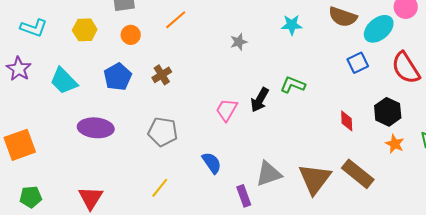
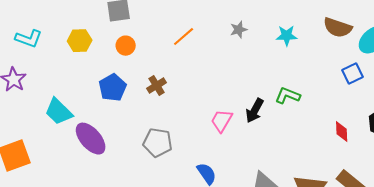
orange line: (176, 20) -> (184, 37), moved
gray star: (239, 42) -> (239, 30), moved
cyan trapezoid: (64, 81) -> (59, 112), moved
purple ellipse: (96, 128) -> (91, 139), turned 44

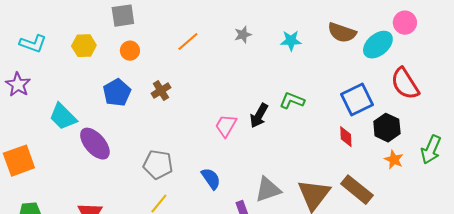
blue square: (353, 74) -> (357, 100), moved, size x1.5
gray pentagon: (158, 143) -> (158, 165), moved

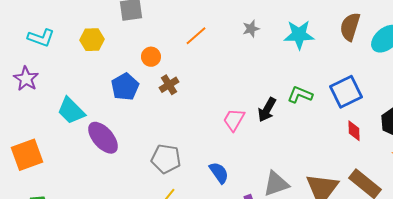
brown semicircle: (342, 33) -> (350, 27), turned 88
cyan star: (291, 41) -> (299, 35), size x1.4
orange circle: (130, 51) -> (151, 57), moved
blue square: (357, 100) -> (346, 92), moved

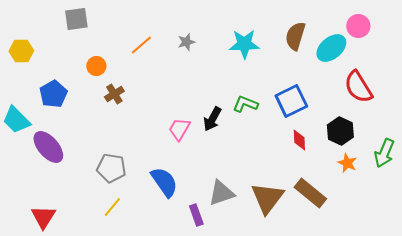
gray star: (251, 29) -> (186, 42), moved
yellow hexagon: (92, 40) -> (21, 51), moved
blue pentagon: (125, 87) -> (53, 94), moved
blue semicircle: (219, 173) -> (164, 182), size x1.4

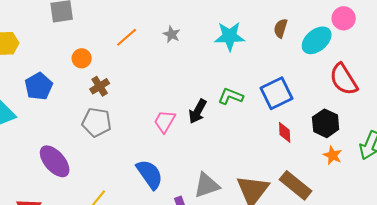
brown semicircle: (295, 36) -> (281, 28), size x0.7
gray star: (186, 42) -> (172, 34), turned -30
purple ellipse: (48, 147) -> (55, 161), moved
gray pentagon: (111, 168) -> (97, 122), moved

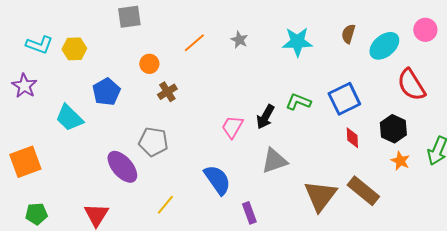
pink circle: (344, 18) -> (425, 30), moved
gray pentagon: (97, 122) -> (153, 142), moved
gray triangle: (207, 185) -> (274, 161), moved

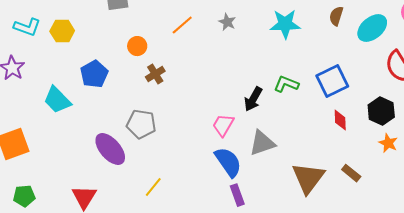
pink trapezoid: (232, 127) -> (223, 125), moved
blue semicircle: (217, 180) -> (228, 162), moved
brown rectangle: (363, 191) -> (351, 173), size x0.6

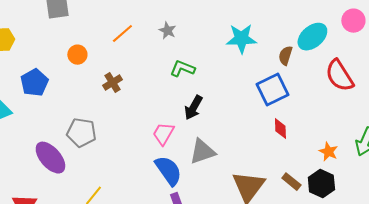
brown semicircle: (336, 16) -> (285, 56), moved
cyan star: (285, 24) -> (241, 39), moved
brown cross: (155, 74) -> (112, 83), moved
green L-shape: (286, 84) -> (182, 69), moved
black hexagon: (381, 111) -> (321, 184), moved

